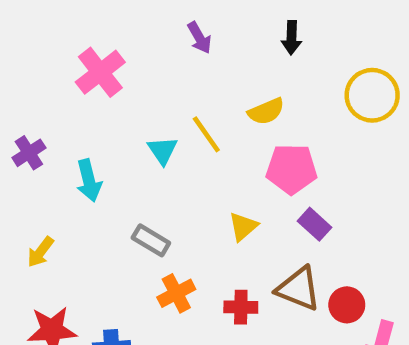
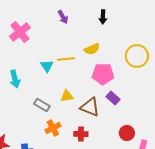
yellow circle: (372, 95) -> (137, 56), moved
yellow line: (206, 134) -> (66, 59), turned -60
yellow triangle: (243, 227) -> (67, 96), moved, turned 32
brown triangle: (298, 289) -> (90, 107), moved

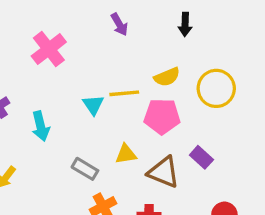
yellow circle: (137, 56) -> (216, 88), moved
pink pentagon: (103, 74) -> (162, 116), moved

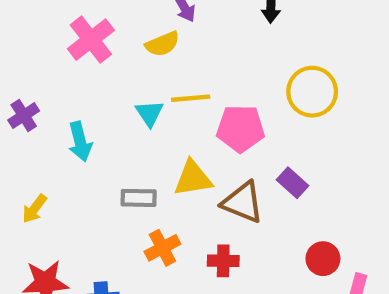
yellow semicircle: (167, 77) -> (162, 44), moved
yellow triangle: (126, 154) -> (193, 178), size x1.4
gray rectangle: (85, 169) -> (139, 198), turned -30

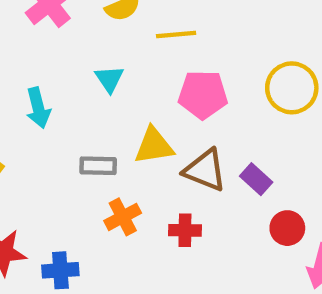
yellow circle: (312, 92) -> (292, 88), moved
yellow line: (191, 98) -> (176, 34), moved
purple rectangle: (293, 183) -> (256, 179), moved

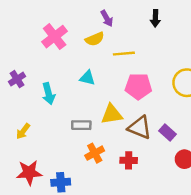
cyan triangle: (109, 79) -> (87, 78), turned -42

